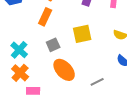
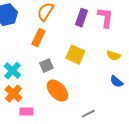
yellow square: (82, 34) -> (75, 55), turned 36
gray line: (97, 82) -> (88, 114), moved

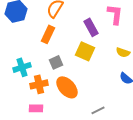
purple rectangle: (81, 18) -> (91, 27), moved, turned -48
cyan cross: (12, 71) -> (22, 67), turned 30
orange cross: (13, 94) -> (39, 84), moved, turned 36

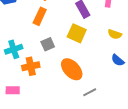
orange ellipse: (67, 87) -> (72, 69), moved
pink rectangle: (36, 108) -> (13, 90), moved

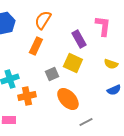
gray square: (48, 44) -> (52, 74), moved
blue semicircle: (118, 60) -> (114, 90), turned -64

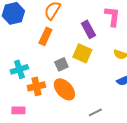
orange ellipse: (68, 99) -> (64, 89), moved

